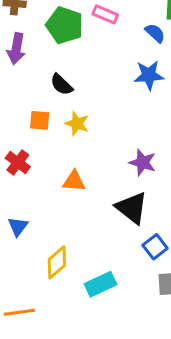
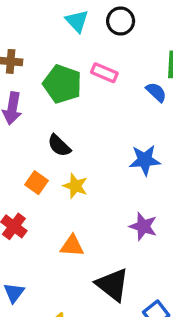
blue star: (149, 75) -> (145, 160), moved
orange square: (40, 120) -> (37, 183), turned 30
black triangle: (132, 208) -> (113, 285), moved

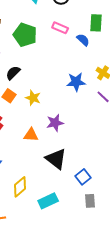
pink rectangle: (104, 73) -> (60, 28), moved
black semicircle: (59, 146) -> (13, 73), moved, turned 91
purple star: (143, 226) -> (55, 123), moved, turned -30

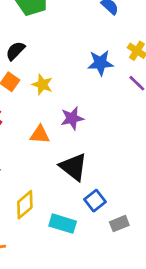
blue square: (83, 177) -> (95, 201), moved
cyan rectangle: (48, 201) -> (63, 224), turned 42
gray rectangle: (90, 201) -> (119, 224), turned 72

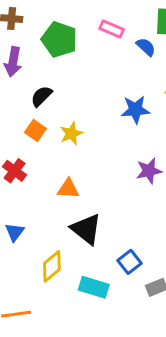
yellow star: (42, 85) -> (71, 133), turned 30
purple star: (72, 118) -> (149, 171), moved
black triangle: (73, 167) -> (86, 229), moved

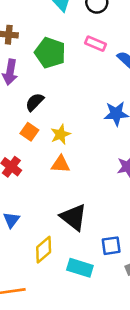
orange triangle: (68, 189) -> (61, 164), moved
blue square: (130, 262) -> (111, 246), turned 30

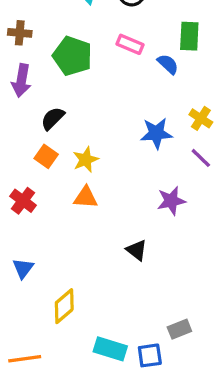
black triangle: (73, 217) -> (137, 250), moved, size x0.6
blue square: (111, 246) -> (150, 355), moved
cyan rectangle: (80, 268) -> (110, 349), moved

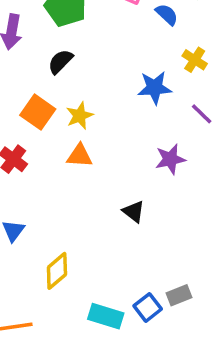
black semicircle: (53, 118) -> (60, 62), moved
yellow cross: (201, 118) -> (195, 60), moved
orange square: (46, 156) -> (38, 112), size x1.4
blue square: (150, 355) -> (148, 307), moved, turned -30

